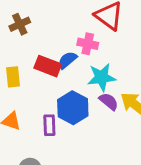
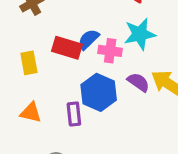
pink cross: (88, 44) -> (110, 51), moved
cyan star: (102, 77) -> (140, 34), moved

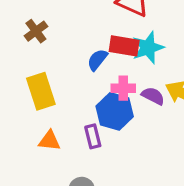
red rectangle: (67, 48) -> (124, 46), moved
pink cross: (110, 51) -> (123, 88), moved
yellow rectangle: (29, 63) -> (41, 91), size x1.5

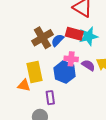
brown cross: (36, 31) -> (42, 38), moved, size x1.5
yellow rectangle: (41, 91) -> (35, 72), moved
purple rectangle: (93, 136) -> (50, 98), moved

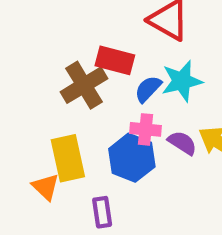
red rectangle: (74, 34) -> (115, 60), moved
blue semicircle: (58, 40) -> (148, 89), moved
orange triangle: (24, 85) -> (46, 187), turned 32

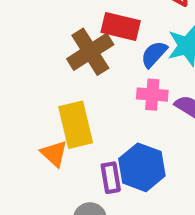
blue hexagon: (132, 158) -> (142, 167), moved

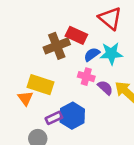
yellow rectangle: (76, 125) -> (40, 85), turned -70
purple rectangle: (111, 178) -> (54, 118), turned 63

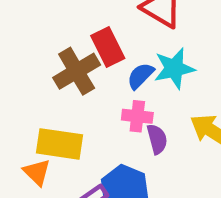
red rectangle: (76, 35) -> (108, 47), turned 48
purple semicircle: (105, 88) -> (157, 139), moved, turned 42

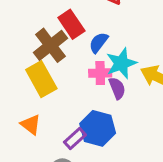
cyan star: (174, 68) -> (121, 63), moved
yellow rectangle: (59, 144) -> (41, 79), moved, turned 60

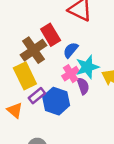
pink cross: (100, 73) -> (71, 74), turned -35
blue hexagon: (98, 128) -> (56, 101), moved
purple rectangle: (75, 139) -> (37, 96), moved

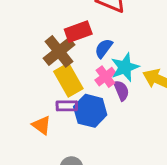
red rectangle: (51, 35) -> (78, 32), turned -75
yellow rectangle: (25, 76) -> (68, 80), moved
purple rectangle: (37, 96) -> (67, 106), turned 42

